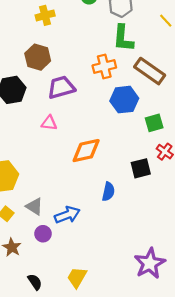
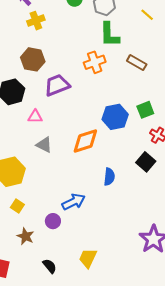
brown rectangle: (150, 71) -> (137, 63), size x0.7
blue hexagon: (124, 100) -> (115, 117), moved
pink triangle: (49, 123) -> (35, 117), moved
black square: (141, 168) -> (146, 162), moved, turned -30
gray triangle: (34, 206) -> (44, 145), moved

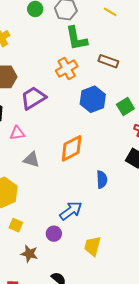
blue hexagon: (115, 117) -> (93, 99), moved
yellow trapezoid: (88, 258) -> (92, 246), moved

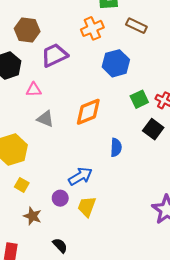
green square: (125, 107) -> (139, 99), moved
yellow trapezoid: (92, 246) -> (87, 207), moved

